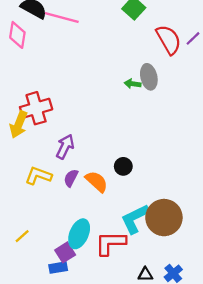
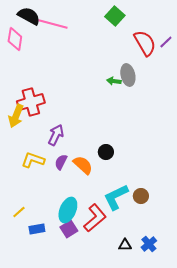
brown circle: (164, 218) -> (141, 196), size x0.5
red L-shape: (110, 243) -> (95, 218), turned 140
purple square: (65, 252) -> (69, 229), moved
blue rectangle: (58, 268) -> (37, 229), moved

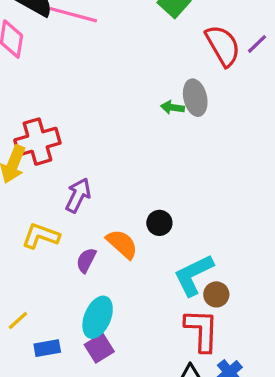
purple semicircle: (61, 162) -> (86, 260), moved
cyan L-shape: (116, 197) -> (194, 275), moved
red L-shape: (95, 218) -> (202, 330), moved, turned -48

